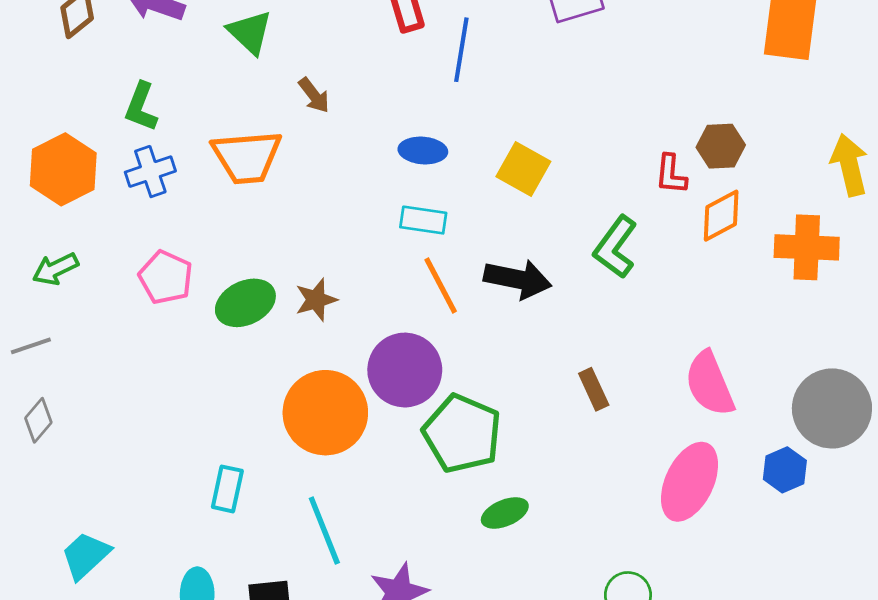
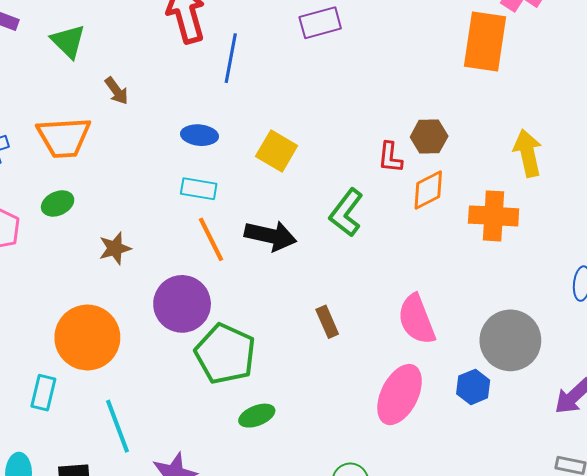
green ellipse: (245, 303) -> (58, 203), moved, size x0.7
orange circle: (325, 413) -> (87, 337), moved

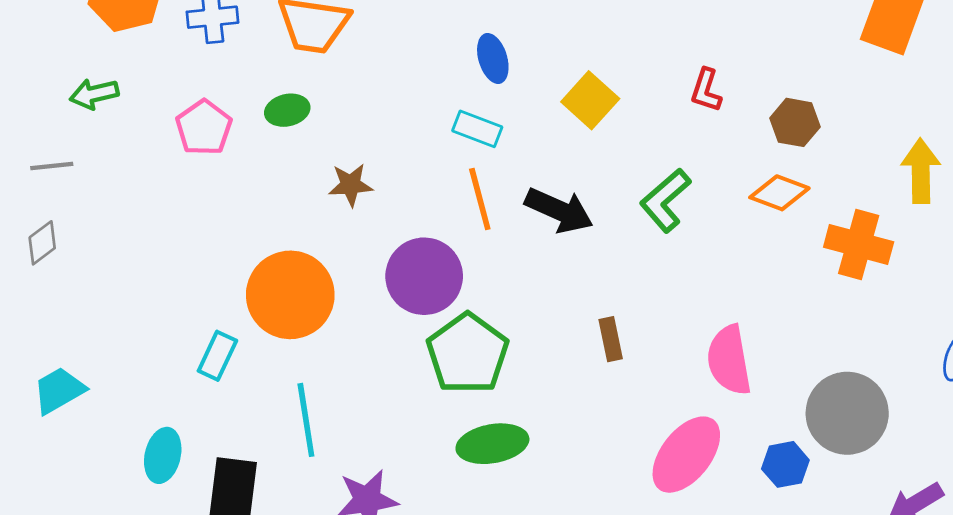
blue ellipse: (200, 135) -> (493, 58), turned 56
red L-shape: (390, 157) -> (706, 90), moved
orange diamond: (428, 190) -> (779, 193), turned 36
green ellipse: (257, 416) -> (492, 444), size x1.4

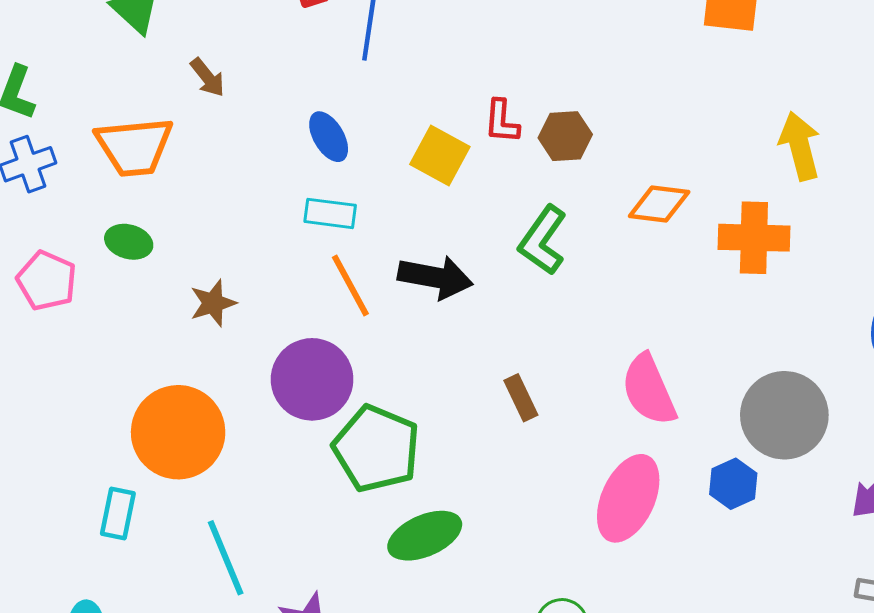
red L-shape: (706, 90) -> (502, 121), moved
green ellipse: (287, 110) -> (129, 242), turned 42
brown hexagon: (795, 122) -> (565, 136), moved

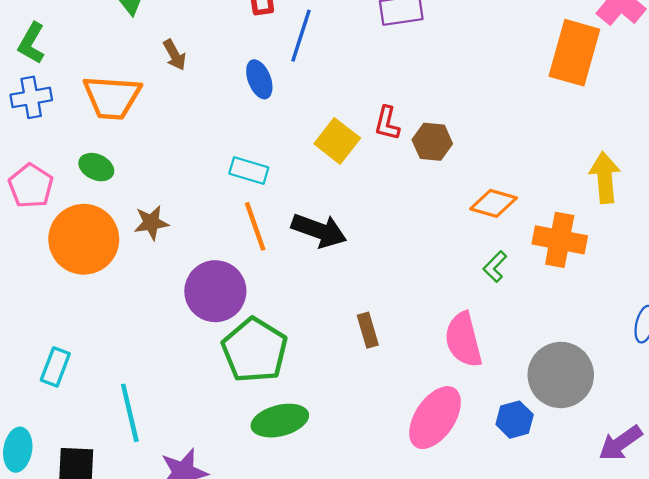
blue ellipse: (329, 137) -> (259, 79), moved
green L-shape: (543, 240) -> (495, 267), moved, size x0.6
orange circle: (178, 432) -> (84, 239), moved

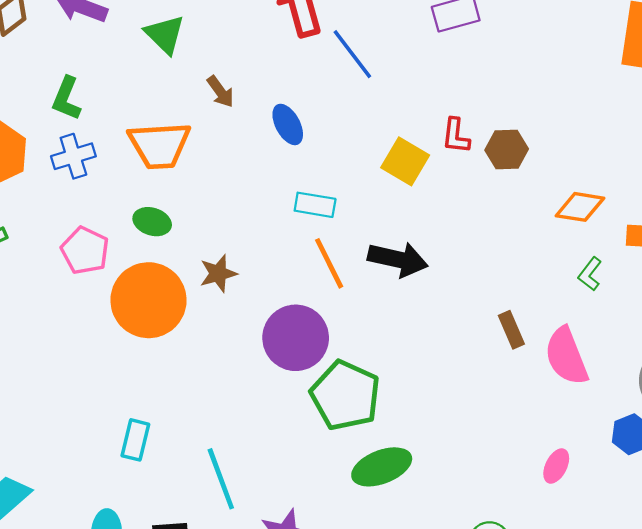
blue line: (301, 36) -> (352, 54), turned -48
blue ellipse: (259, 79) -> (288, 124), moved
brown rectangle: (368, 330) -> (511, 330), moved
pink ellipse: (435, 418) -> (556, 466), moved, size x0.5

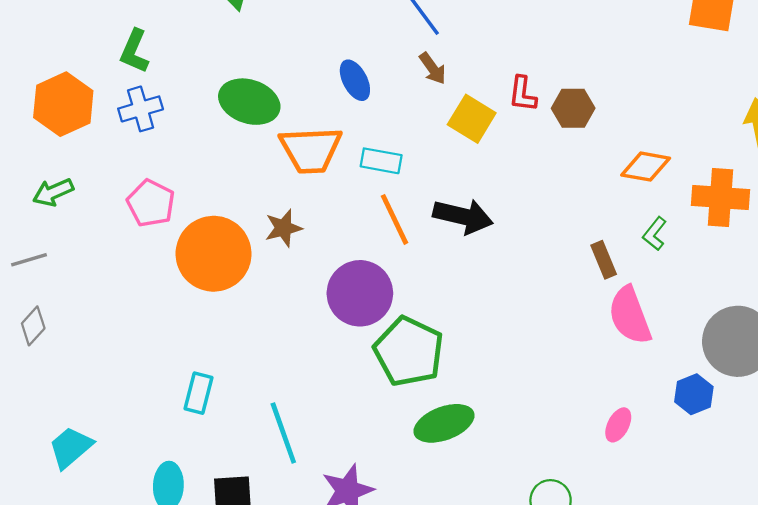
brown arrow: (220, 92) -> (433, 68), moved
orange trapezoid: (159, 145) -> (311, 150), moved
green ellipse: (152, 222) -> (249, 102), moved, size x1.6
brown rectangle: (511, 330) -> (604, 260), moved

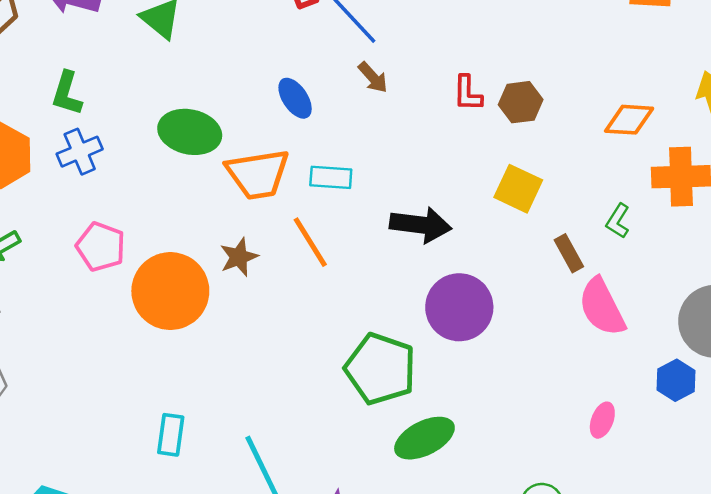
yellow square: (472, 119) -> (518, 189), moved
orange diamond: (646, 167) -> (629, 120), moved
orange line: (394, 219) -> (310, 242), moved
purple circle: (360, 293) -> (459, 307), moved

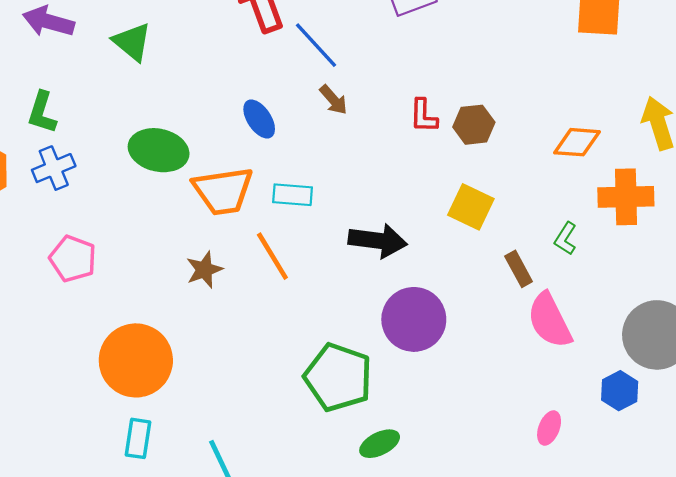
orange circle: (170, 291) -> (136, 360), moved
green ellipse: (424, 438) -> (380, 444), size x0.7

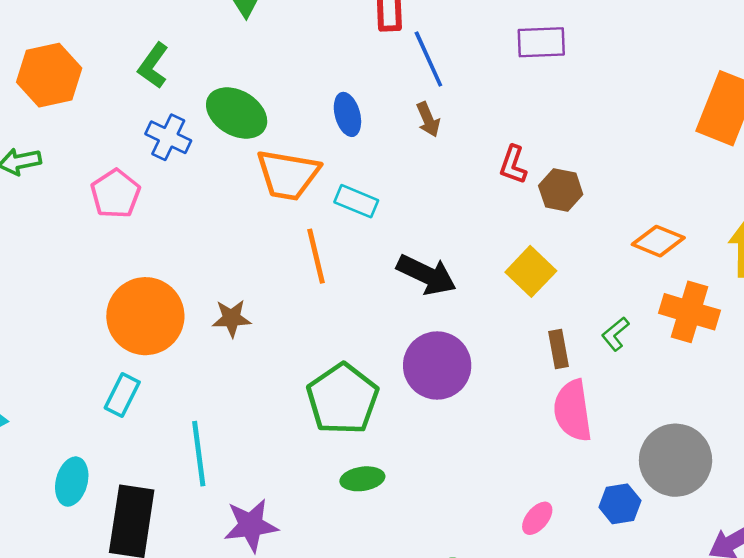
green L-shape: (42, 112) -> (153, 66), moved
blue cross: (54, 168) -> (168, 137), moved, turned 30
brown star: (204, 270) -> (231, 318), moved

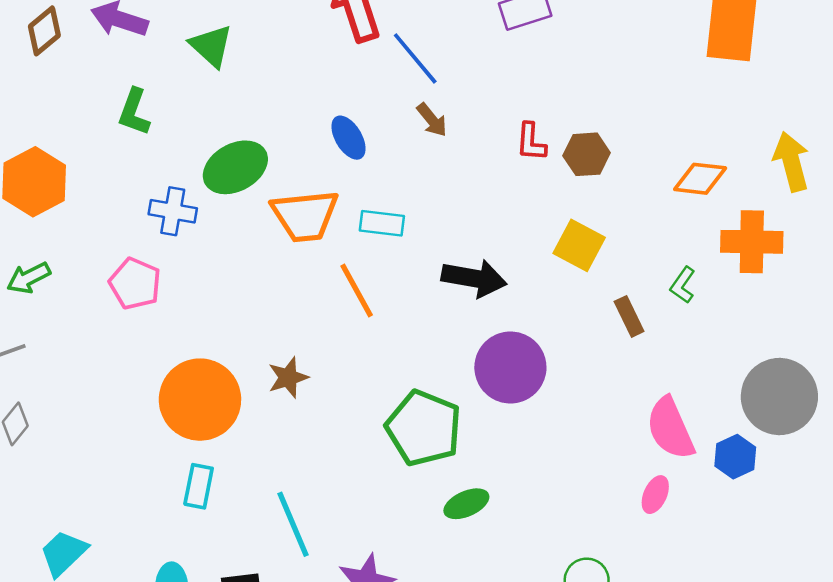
green L-shape: (153, 66) -> (134, 112), moved
green ellipse: (237, 113) -> (235, 167), turned -44
pink semicircle: (573, 411) -> (670, 428), moved

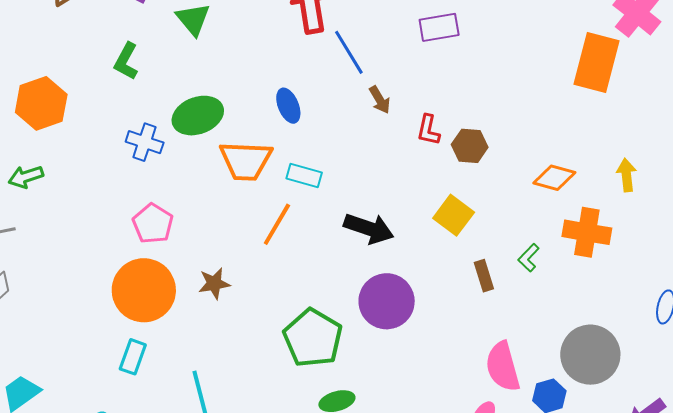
brown arrow: (432, 120) -> (380, 100), moved
yellow arrow: (791, 162) -> (627, 175), size x0.7
pink pentagon: (135, 284) -> (153, 224), moved
orange line: (357, 290) -> (277, 224), turned 51

